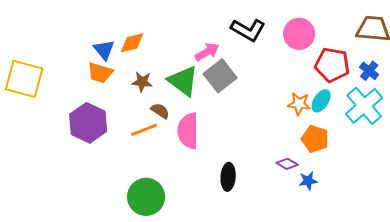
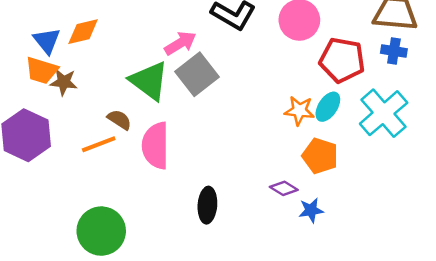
blue cross: (369, 71) -> (394, 51), moved, turned -30
brown star: (142, 82) -> (64, 82), moved

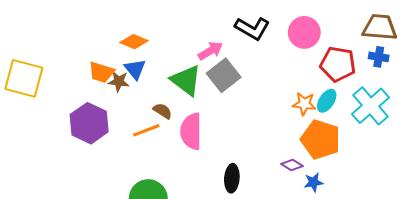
orange diamond: (83, 32) -> (134, 42), turned 36
blue triangle: (47, 41) -> (135, 69), moved
orange pentagon: (320, 156) -> (321, 139), size x1.4

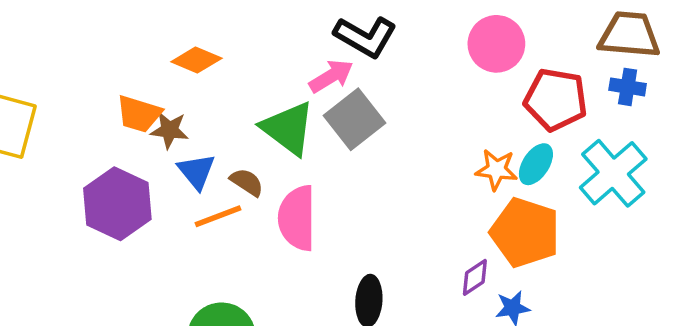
black L-shape: (252, 28) -> (365, 37), moved
blue triangle: (135, 69) -> (196, 171), moved
purple diamond: (292, 165) -> (475, 277), turned -65

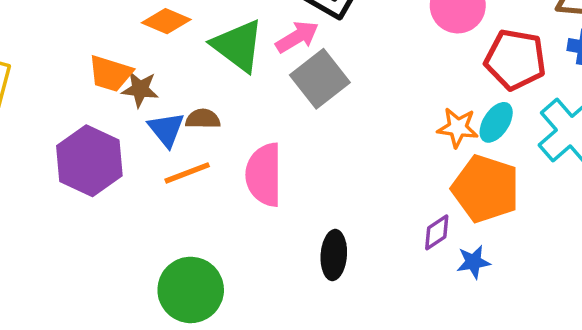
green triangle: (288, 128) -> (238, 46), moved
brown semicircle: (247, 182) -> (203, 119), moved, turned -32

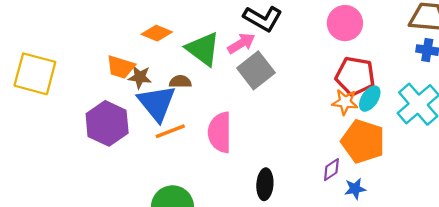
red pentagon: (515, 60) -> (355, 76), moved
brown semicircle: (203, 119) -> (180, 82), moved
blue triangle: (166, 129) -> (157, 103), size x1.6

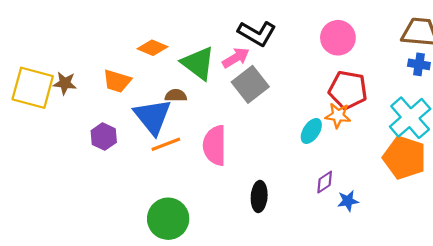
brown star: (140, 77) -> (65, 83), moved
cyan ellipse: (370, 99) -> (311, 131), moved
purple hexagon: (107, 123) -> (104, 137), size x0.6
orange pentagon: (363, 141) -> (405, 158), moved

